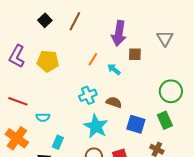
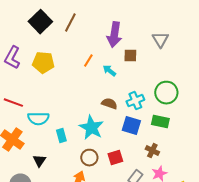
black square: (45, 20) -> (40, 22), size x1.6
cyan cross: (88, 95) -> (135, 101), moved
cyan semicircle: (43, 117) -> (38, 119), size x1.5
green rectangle: (165, 120) -> (160, 122), turned -54
cyan rectangle: (58, 142) -> (61, 136), moved, turned -40

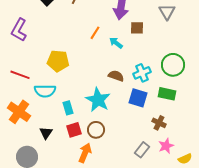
yellow pentagon: (43, 63) -> (58, 61), moved
red square: (115, 158) -> (74, 130), moved

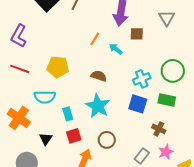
red line: (20, 75) -> (20, 69), moved
brown semicircle: (116, 76) -> (99, 76), moved
brown circle: (96, 130) -> (107, 140), moved

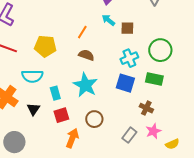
brown square: (137, 34) -> (127, 28), moved
orange line: (95, 39) -> (82, 32), moved
cyan arrow: (116, 49) -> (108, 20), moved
black triangle: (46, 139) -> (33, 109), moved

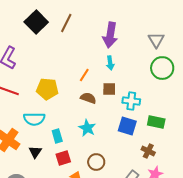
cyan arrow: (108, 20) -> (110, 63), turned -136
brown square: (127, 28) -> (109, 89), moved
green circle: (160, 50) -> (162, 68), moved
cyan cross: (129, 58) -> (131, 101), turned 30
cyan star: (85, 85) -> (87, 128), size x0.7

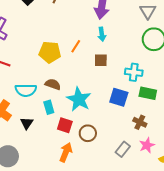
yellow pentagon: (47, 89) -> (50, 52), moved
brown semicircle: (88, 98) -> (53, 84), moved
cyan cross: (131, 101) -> (134, 72), moved
cyan star: (87, 128) -> (79, 99), size x1.4
red square: (63, 158) -> (65, 125), moved, turned 35

